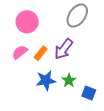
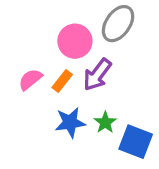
pink circle: (27, 22) -> (75, 41), moved
blue square: (89, 93) -> (136, 142), size x1.5

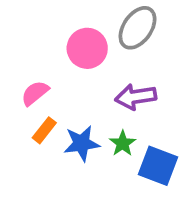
purple arrow: (97, 75) -> (136, 97), moved, turned 44
orange rectangle: (62, 81) -> (44, 130), moved

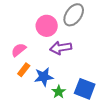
purple arrow: (136, 97) -> (61, 48), moved
green star: (123, 143) -> (59, 92), moved

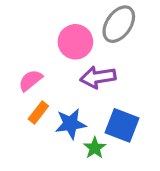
blue square: (85, 89) -> (122, 125), moved

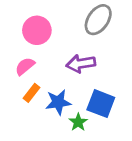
pink circle: (75, 42) -> (37, 30), moved

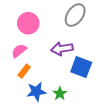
blue star: (58, 102) -> (36, 92), moved
blue square: (101, 104) -> (81, 67), moved

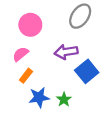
blue square: (81, 67) -> (87, 71), turned 30

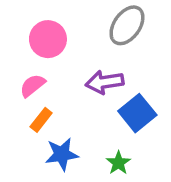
green star: (64, 100) -> (118, 163), moved

